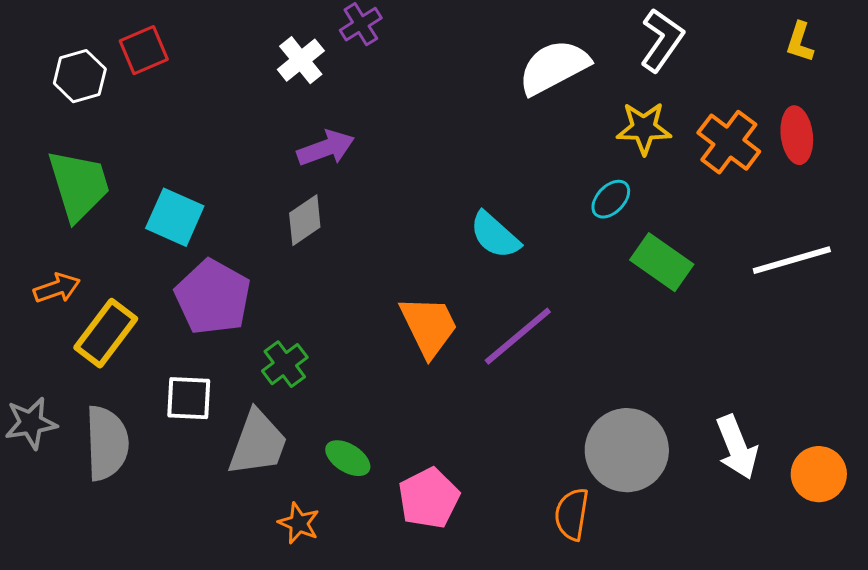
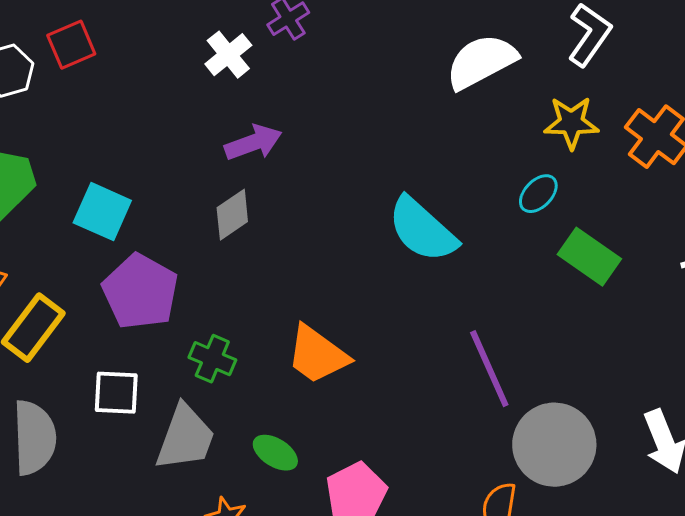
cyan semicircle: (495, 235) -> (422, 230), size x1.4
orange trapezoid: (429, 326) -> (317, 355), moved, turned 152
purple line: (518, 336) -> (489, 369), moved, turned -74
green cross: (285, 364) -> (212, 359), turned -30

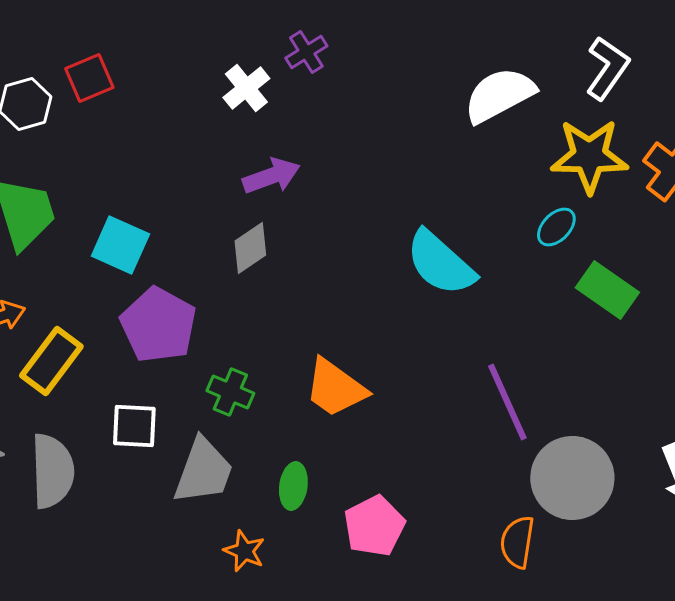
yellow star: (571, 123) -> (589, 156), size x1.4
green ellipse: (275, 453) -> (293, 486), turned 66

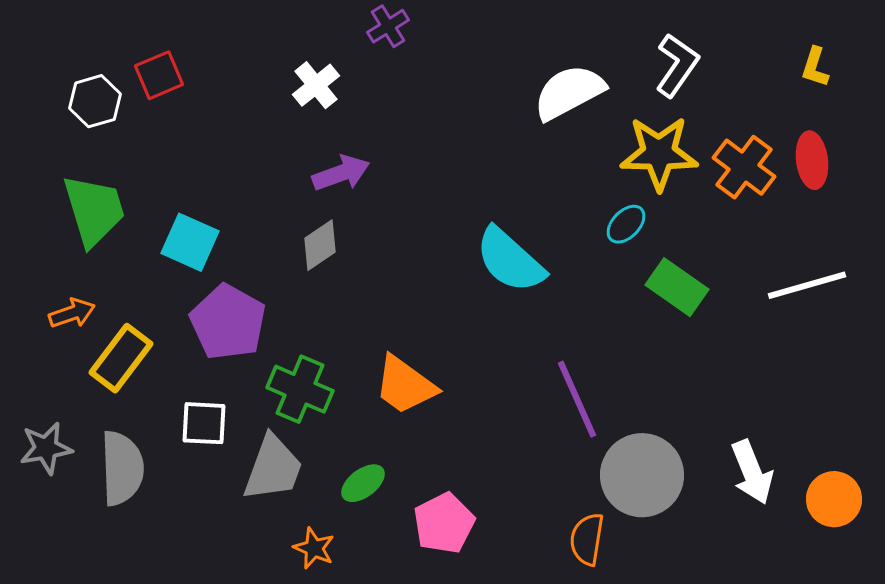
purple cross: (306, 52) -> (388, 26), moved
green cross: (230, 392) -> (300, 389), size x1.4
green ellipse: (293, 486) -> (363, 483), turned 45

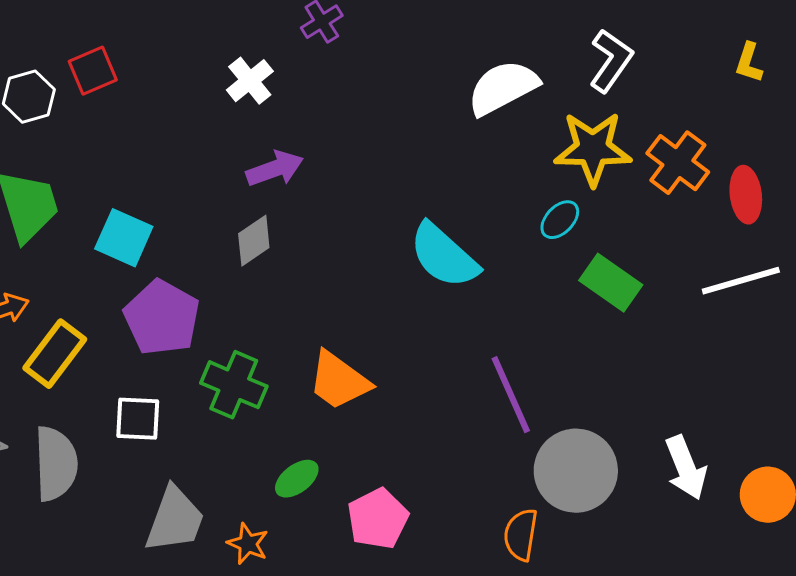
red ellipse: (812, 160) -> (746, 195), moved
gray trapezoid: (273, 468) -> (175, 520), moved

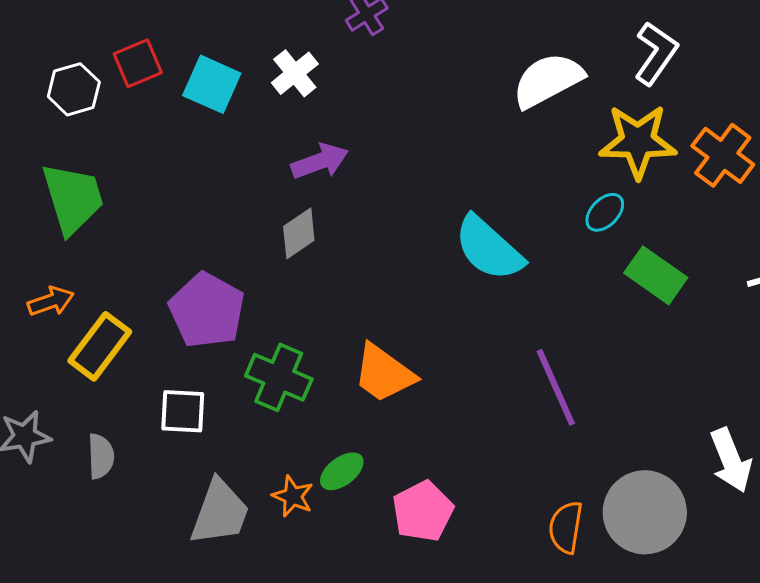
cyan square: (124, 238) -> (212, 84), moved
gray semicircle: (56, 464) -> (101, 456), size x0.6
gray circle: (576, 471) -> (645, 512), moved
orange star: (248, 544) -> (293, 496), moved

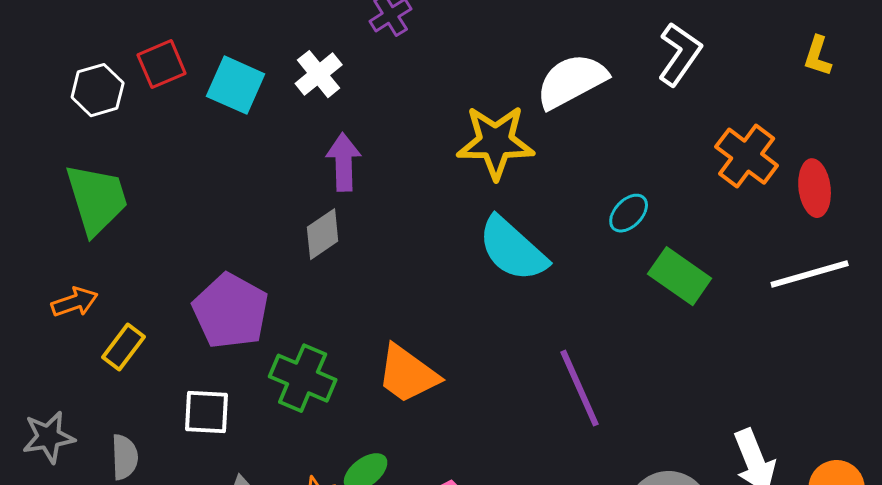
yellow star: (638, 141) -> (496, 142), moved
purple arrow: (320, 161) -> (344, 162), turned -72
yellow rectangle: (100, 346) -> (124, 347), size x0.7

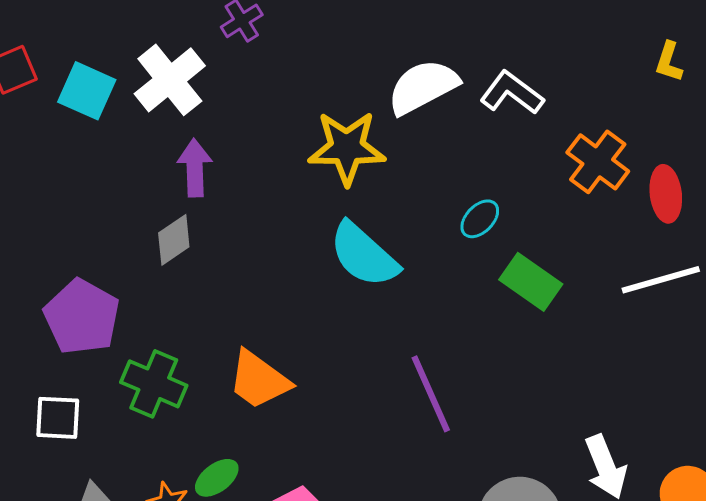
white L-shape: (680, 54) -> (512, 93), moved, turned -88
white cross: (319, 74) -> (170, 80), size x1.5

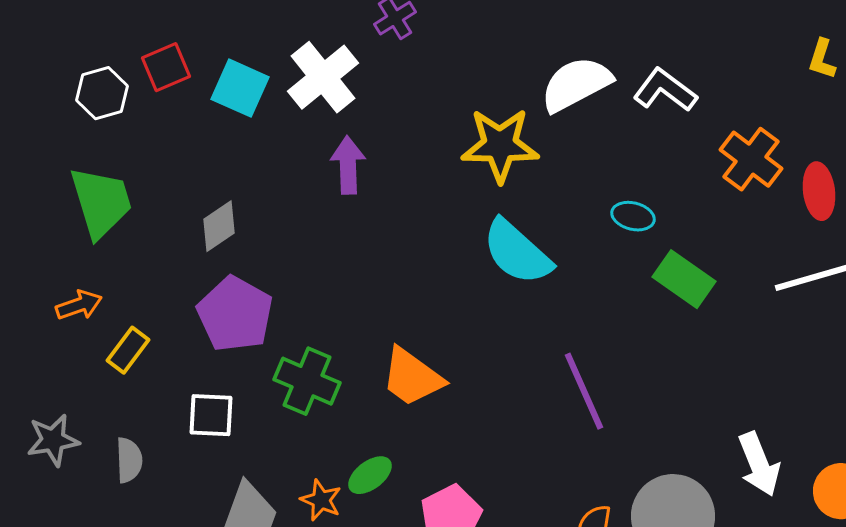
cyan ellipse: (480, 219) -> (633, 216), turned 60
gray diamond: (174, 240) -> (219, 226), moved

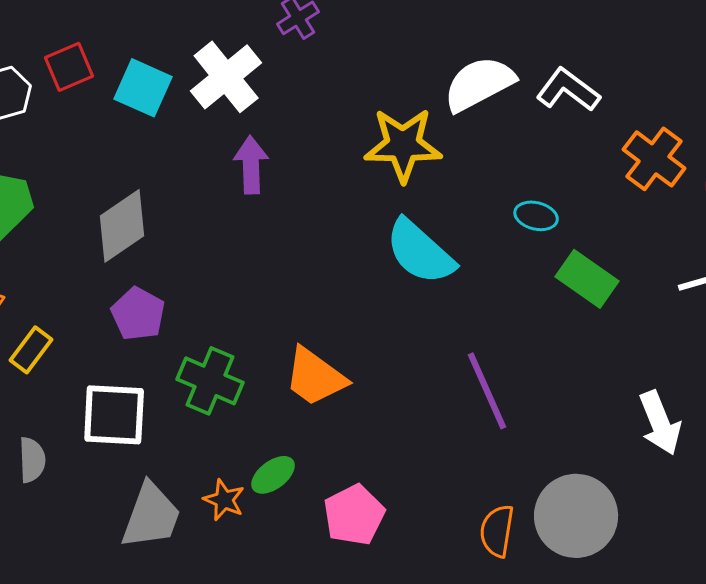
gray diamond: (219, 226) -> (122, 226), size x1.4
purple pentagon: (235, 314) -> (138, 314), size x0.7
white square: (211, 415) -> (114, 415), size x1.4
white arrow: (759, 464) -> (660, 423), moved

